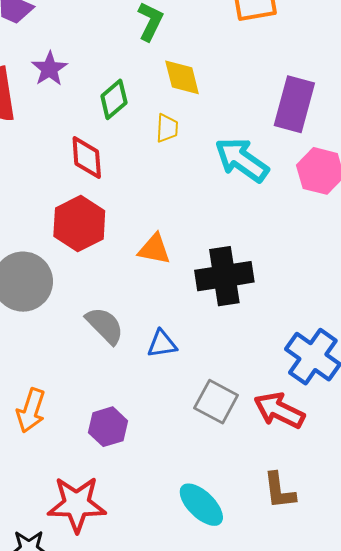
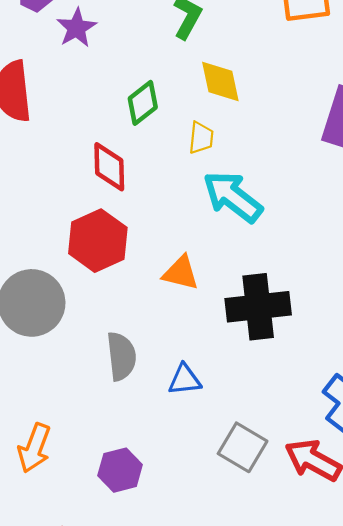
purple star: (50, 69) -> (77, 28), moved
cyan arrow: (242, 160) -> (233, 197), moved
gray semicircle: (105, 325) -> (121, 356), turned 36

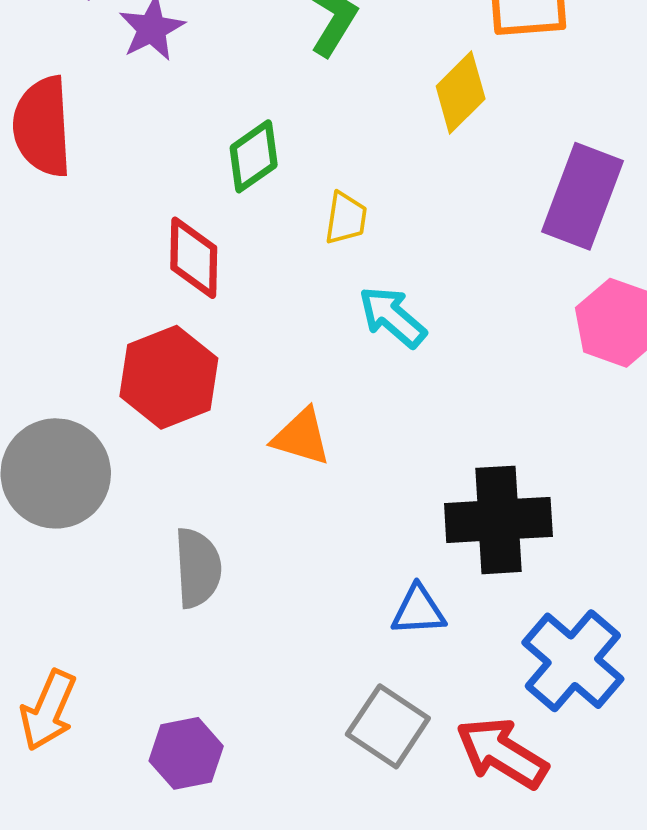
yellow diamond: (220, 81) -> (461, 92), moved, turned 54
cyan arrow: (233, 197) -> (392, 317), size x0.7
black cross: (258, 307) -> (498, 520), moved
blue triangle: (185, 380) -> (418, 610), moved

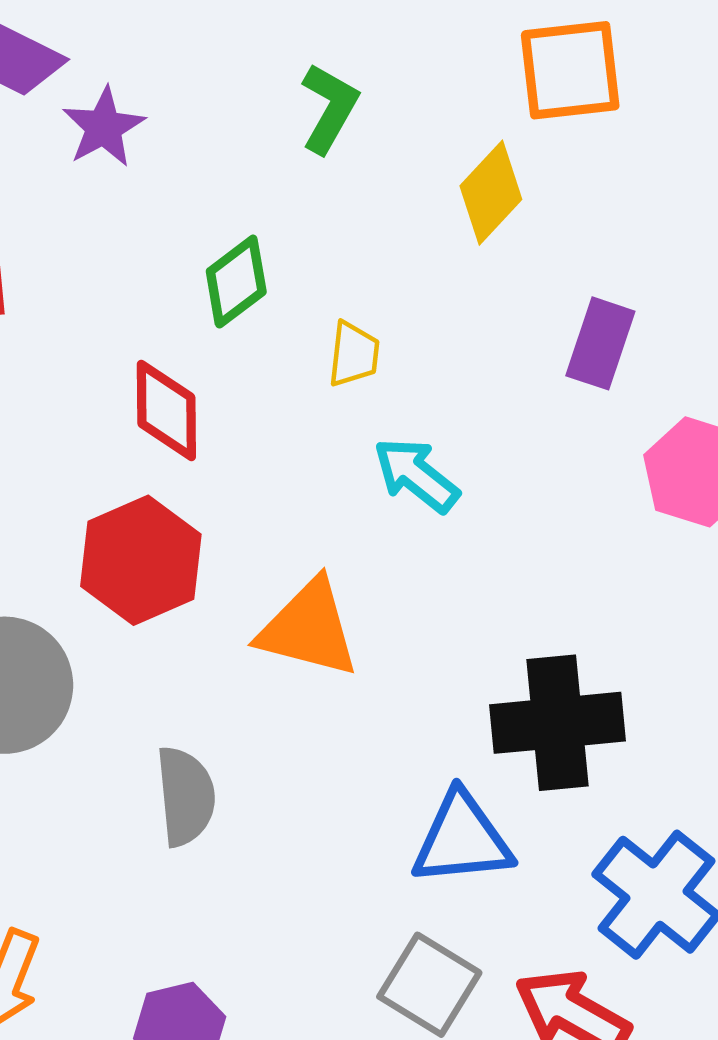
purple rectangle: (582, 196) -> (600, 343), moved, size x0.7
orange triangle: (301, 437) -> (309, 628), size x1.4
blue triangle: (418, 610) -> (462, 839), size x1.5

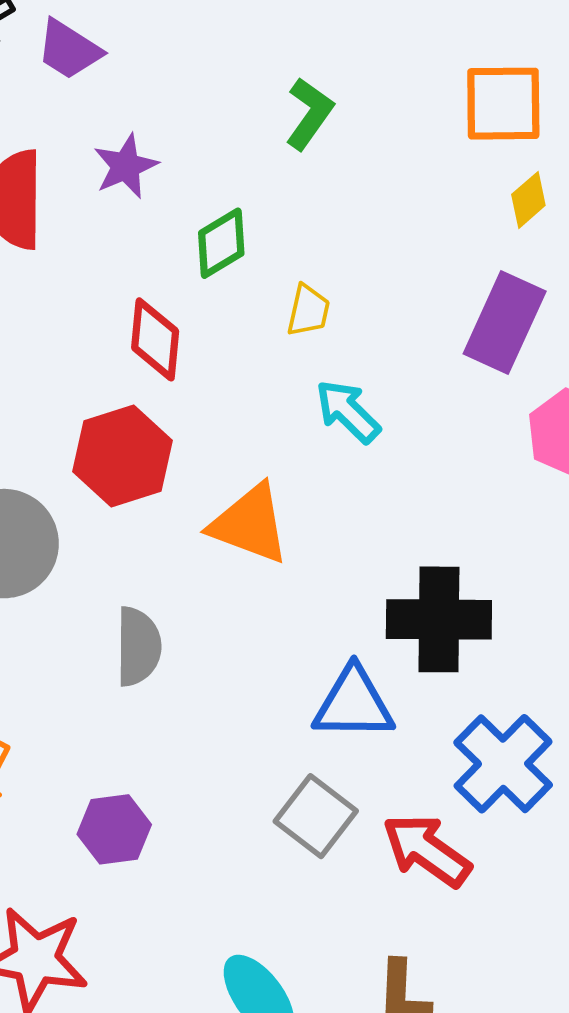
purple star: (104, 127) -> (126, 166), moved
yellow diamond: (491, 193) -> (528, 200), moved, size x0.7
purple rectangle: (600, 343) -> (505, 323), size x1.4

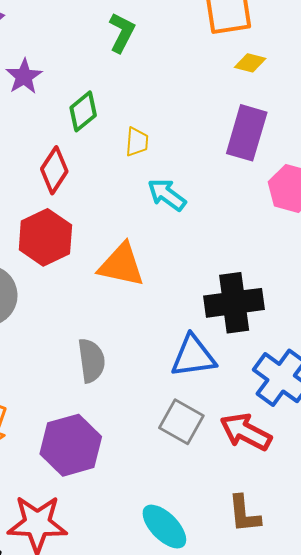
yellow diamond: (528, 200) -> (250, 63), turned 64
red diamond: (155, 339) -> (54, 170), turned 36
gray semicircle: (138, 647) -> (91, 361), moved
purple hexagon: (114, 829) -> (71, 445), size x1.5

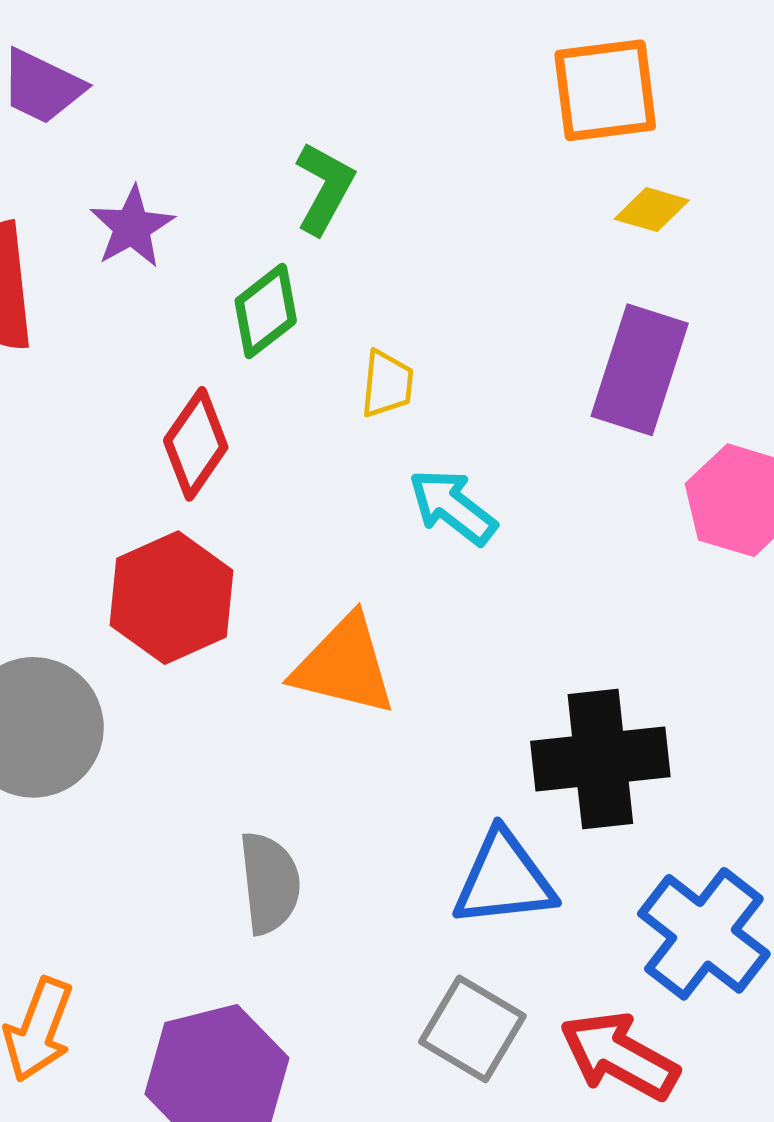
green L-shape: (122, 33) -> (324, 188), moved

